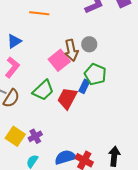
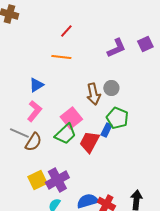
pink square: (59, 60) -> (71, 118), moved
yellow square: (15, 136) -> (37, 180), turned 30
purple cross: (35, 136) -> (57, 180), size x1.6

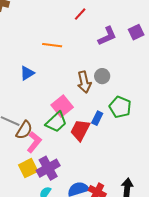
red line: (66, 31) -> (80, 14), moved
pink L-shape: (34, 111) -> (34, 142), moved
green pentagon: (117, 118) -> (120, 107), moved

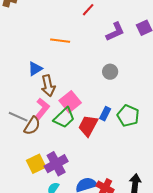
brown arrow: (84, 82) -> (48, 86), moved
green pentagon: (120, 107) -> (128, 116), moved
pink L-shape: (34, 142) -> (42, 109), moved

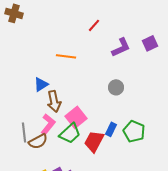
gray line: (18, 117) -> (24, 132), turned 60
brown semicircle: (32, 126) -> (38, 141), turned 30

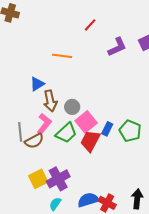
gray circle: (116, 87) -> (72, 107), moved
pink square: (76, 117) -> (86, 122), moved

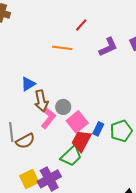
orange line: (62, 56) -> (62, 48), moved
pink L-shape: (44, 124) -> (48, 118), moved
green pentagon: (130, 131) -> (121, 131), turned 30
green trapezoid: (66, 133) -> (71, 156), moved

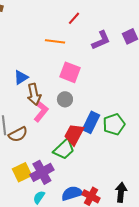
gray circle: (63, 107) -> (65, 99), moved
pink square: (77, 122) -> (70, 72), moved, turned -30
blue rectangle: (98, 129) -> (91, 122), size x1.5

